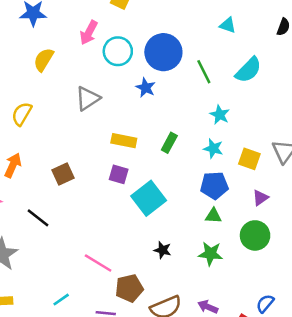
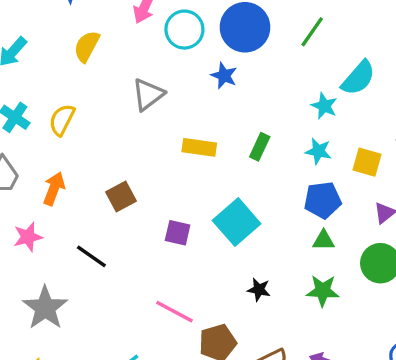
cyan semicircle: (248, 70) -> (358, 78), moved
green line: (204, 72) -> (312, 32), moved, turned 65
purple square: (119, 174) -> (178, 233), moved

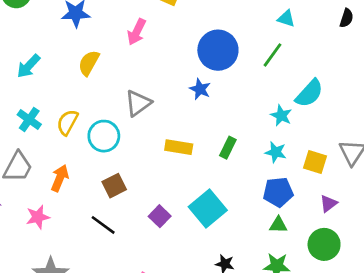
cyan circle: (184, 30) -> (104, 136), moved
purple square: (178, 233) -> (160, 216), turned 30
black line: (91, 256) -> (103, 225), moved

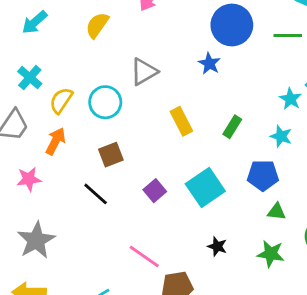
green line: (273, 55) -> (288, 36), turned 48
yellow semicircle: (67, 122) -> (61, 100), moved
yellow rectangle: (179, 147) -> (181, 121), turned 48
blue pentagon: (278, 192) -> (263, 175), moved

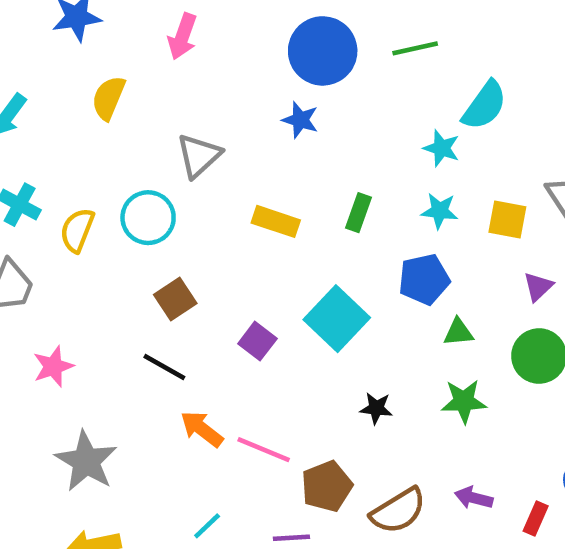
yellow rectangle: (181, 121) -> (276, 221), turned -32
orange arrow: (56, 141) -> (202, 429), moved, turned -68

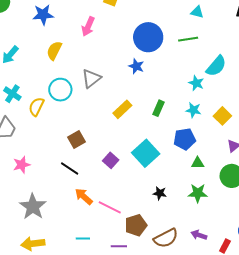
cyan circle: (148, 218) -> (60, 90), moved
yellow square: (507, 219) -> (222, 116), turned 30
yellow rectangle: (276, 221) -> (122, 109), turned -66
cyan line: (207, 526) -> (83, 238), turned 40

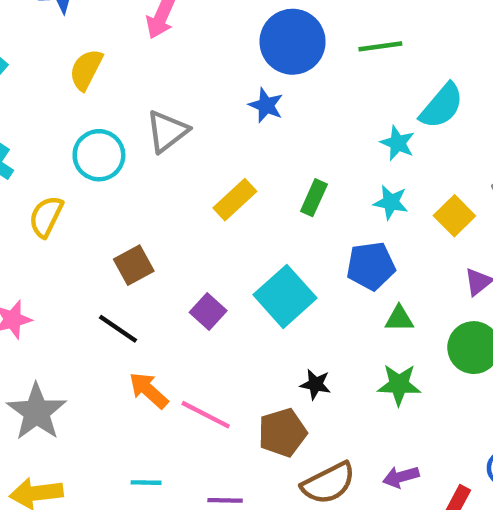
yellow semicircle: (36, 107) -> (46, 217), moved
brown pentagon: (136, 225) -> (282, 433), moved
purple arrow: (199, 235) -> (401, 477), turned -35

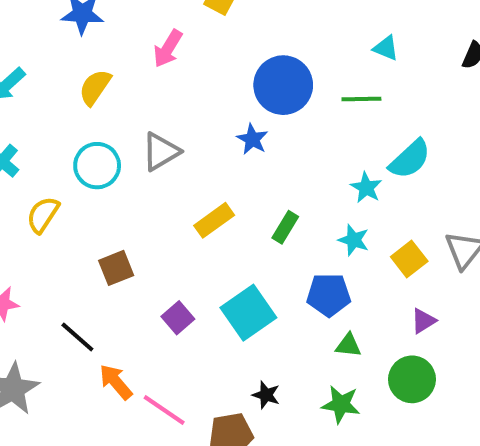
black line: (118, 329) -> (77, 337), moved

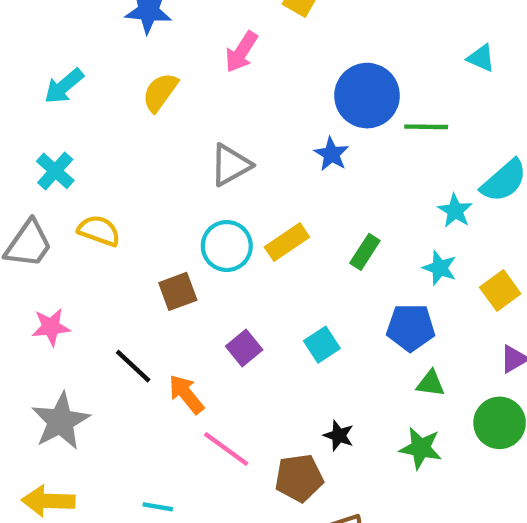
green line: (361, 99) -> (426, 127), moved
cyan circle: (97, 166) -> (227, 246), moved
yellow semicircle: (43, 215) -> (99, 231), turned 75
cyan square: (248, 313) -> (322, 345), size x0.6
orange arrow: (116, 382) -> (186, 394), moved

